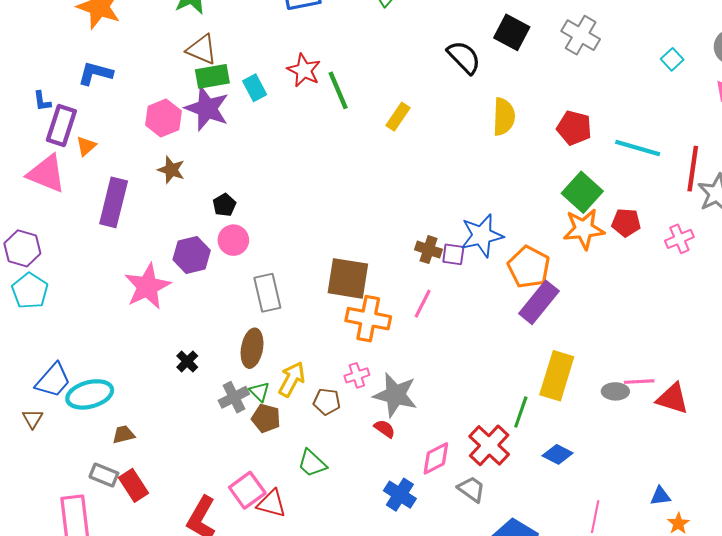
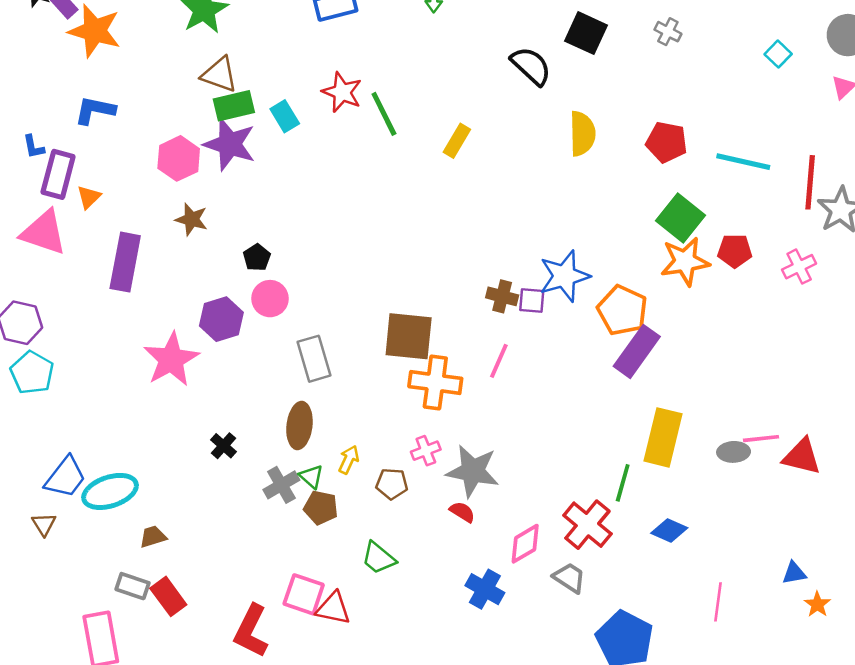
gray cross: (581, 35) -> (668, 32), size x0.6
yellow arrow: (292, 379) -> (349, 460), size x0.7
pink square: (247, 490) -> (304, 594), turned -32

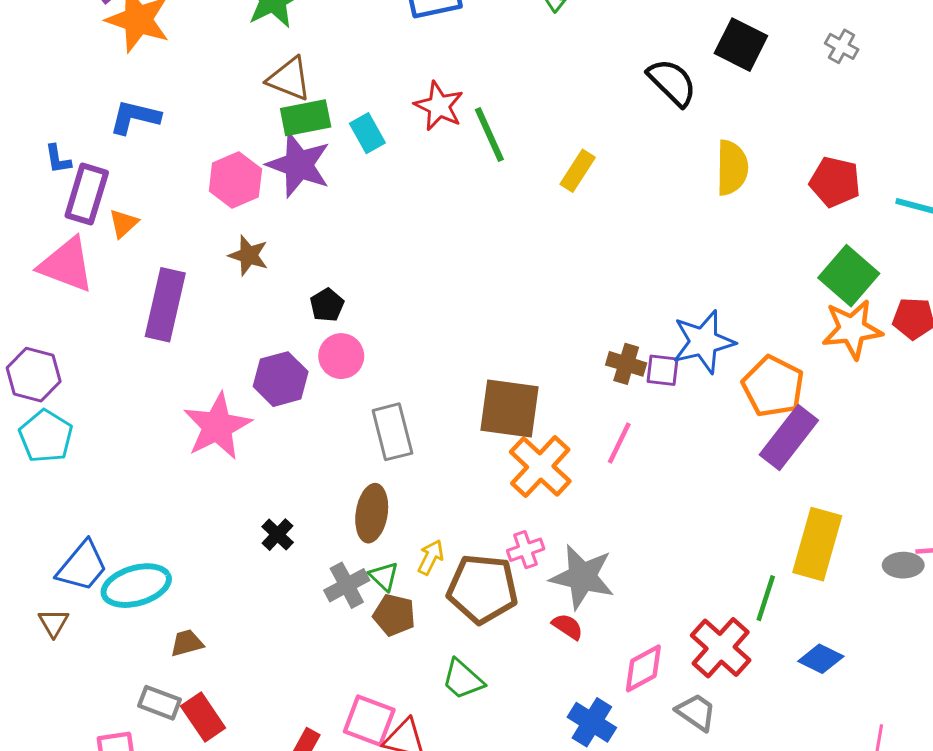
orange cross: (435, 382) -> (540, 467), turned 33
brown pentagon: (392, 484) -> (482, 589), size x1.8

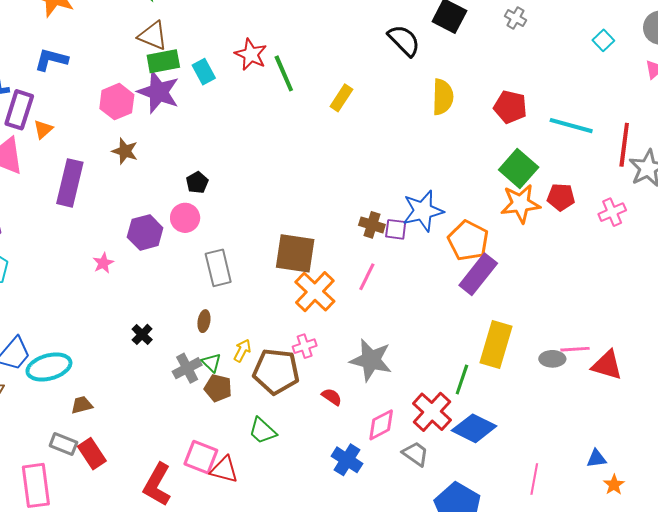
black pentagon: (327, 305) -> (197, 182), moved
pink star: (217, 426) -> (103, 263), size x0.5
brown ellipse: (372, 513) -> (204, 321), size x0.6
gray star: (582, 577) -> (371, 360), moved
blue diamond: (821, 659) -> (474, 428), moved, size x1.5

